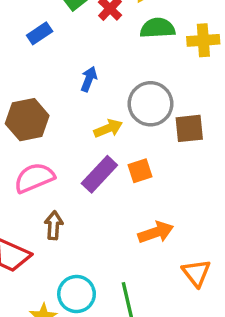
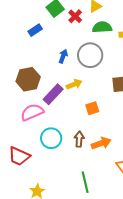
gray circle: (151, 104) -> (90, 55), moved
purple rectangle: (99, 174) -> (53, 94), moved
brown arrow: (54, 225) -> (79, 139), moved
cyan circle: (77, 294) -> (51, 138), moved

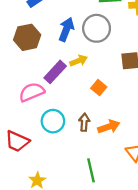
blue arrow: (63, 56) -> (66, 29), size x1.5
brown hexagon: (28, 79) -> (27, 37), moved
orange square: (92, 108) -> (99, 88), turned -32

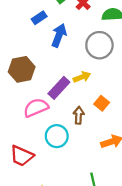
blue arrow: (66, 29) -> (59, 35), moved
brown hexagon: (27, 37) -> (22, 69), moved
brown arrow: (84, 122) -> (79, 115), moved

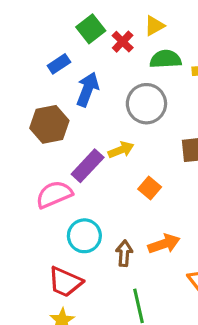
brown hexagon: (22, 69) -> (49, 124), moved
brown arrow: (79, 115) -> (124, 253), moved
red trapezoid: (22, 156) -> (65, 282), moved

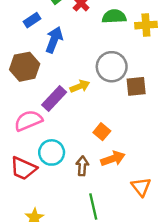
gray circle: (146, 104) -> (112, 67), moved
orange square: (150, 188) -> (102, 132), moved
red trapezoid: (65, 282) -> (23, 168), moved

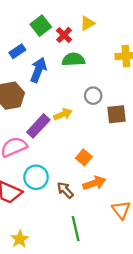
green semicircle: (114, 16) -> (73, 59), moved
gray circle: (112, 67) -> (93, 96), size x0.6
brown arrow: (82, 166) -> (65, 190), turned -48

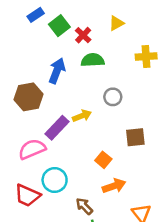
yellow triangle: (87, 23) -> (116, 23), moved
blue rectangle: (17, 51) -> (36, 15), moved
brown square: (116, 114) -> (135, 137), moved
brown arrow: (65, 190) -> (84, 206), moved

